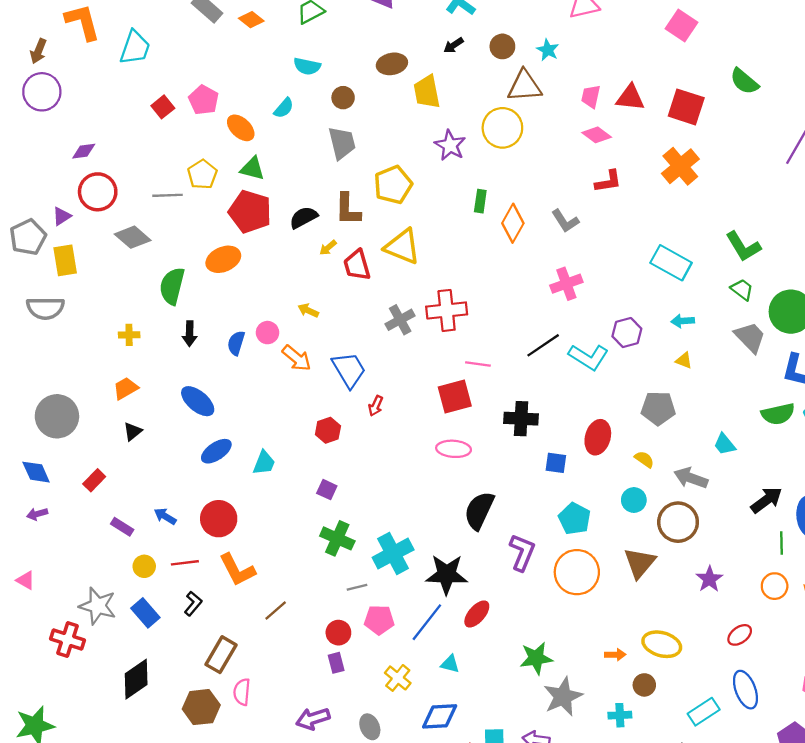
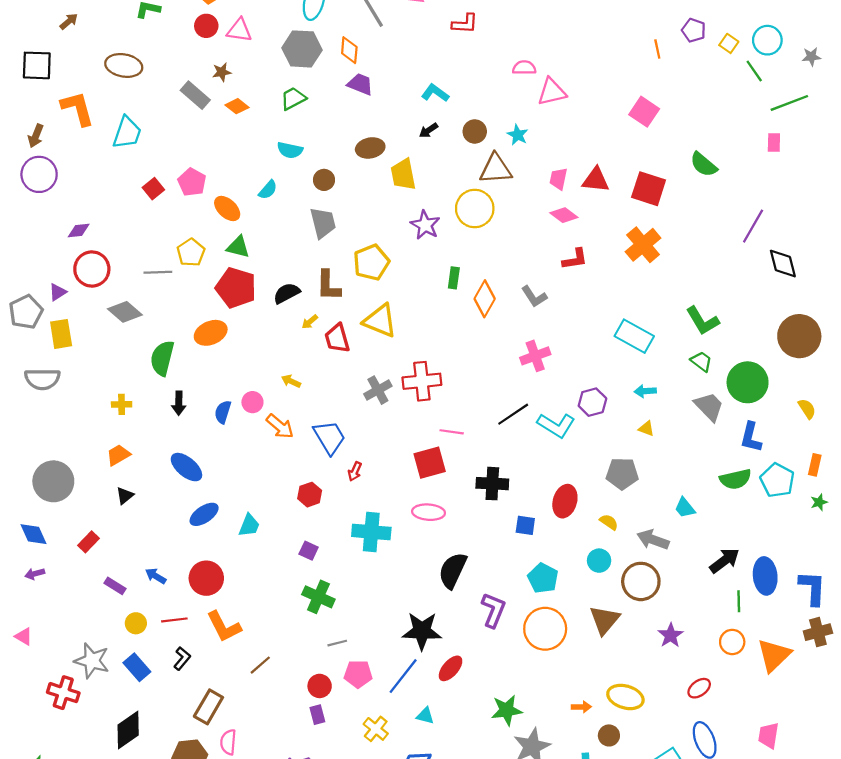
cyan cross: (393, 554) -> (371, 532), moved, turned 33

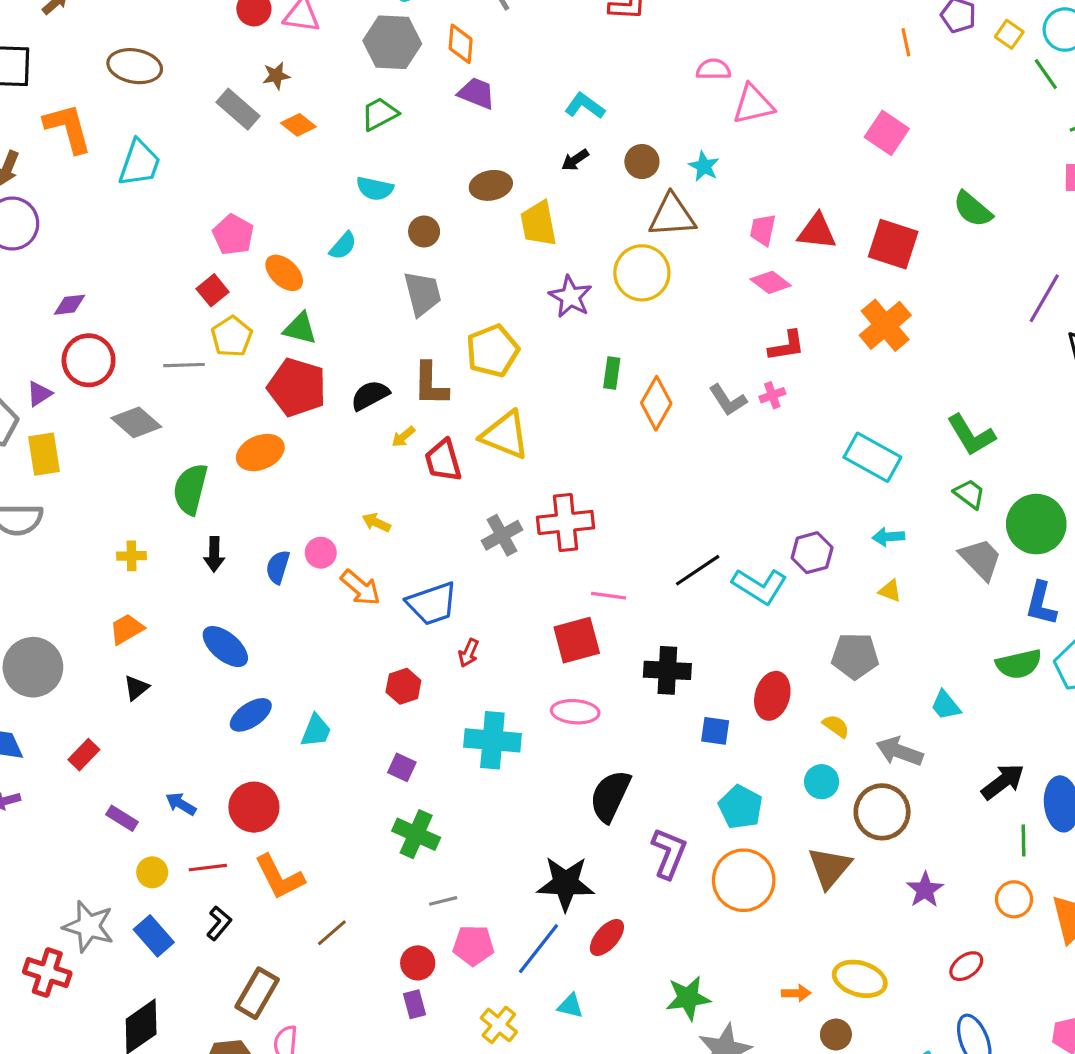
red square: (153, 189) -> (213, 290), moved
pink cross: (535, 356) -> (772, 395), moved, size x0.6
blue trapezoid: (329, 437) -> (432, 604), turned 102

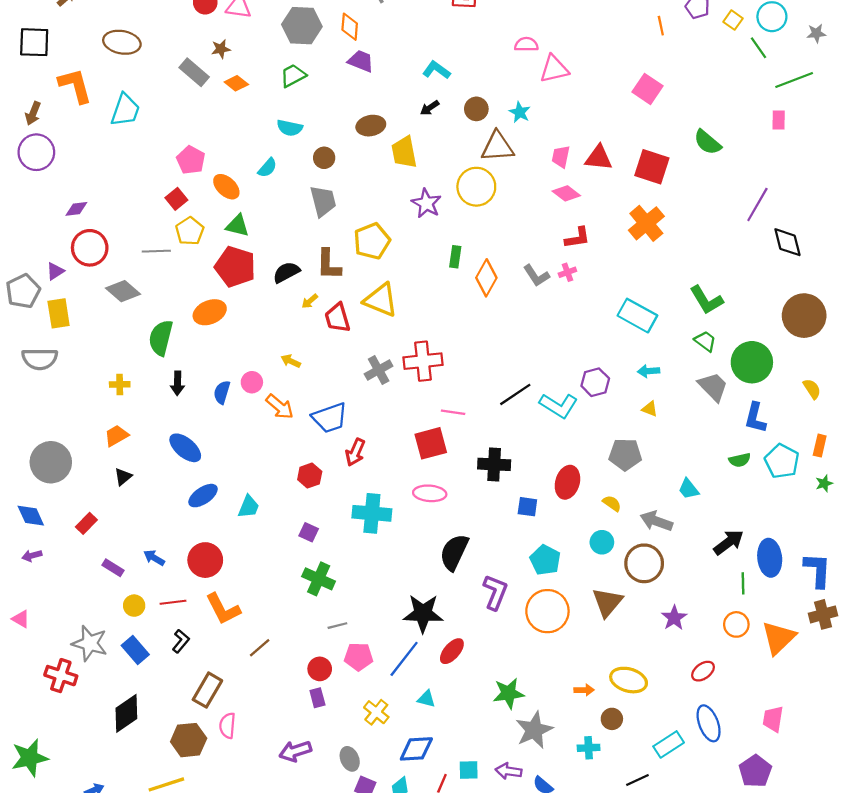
red arrow: (469, 653) -> (355, 452), size x1.4
green semicircle: (1019, 664) -> (740, 460), size x0.7

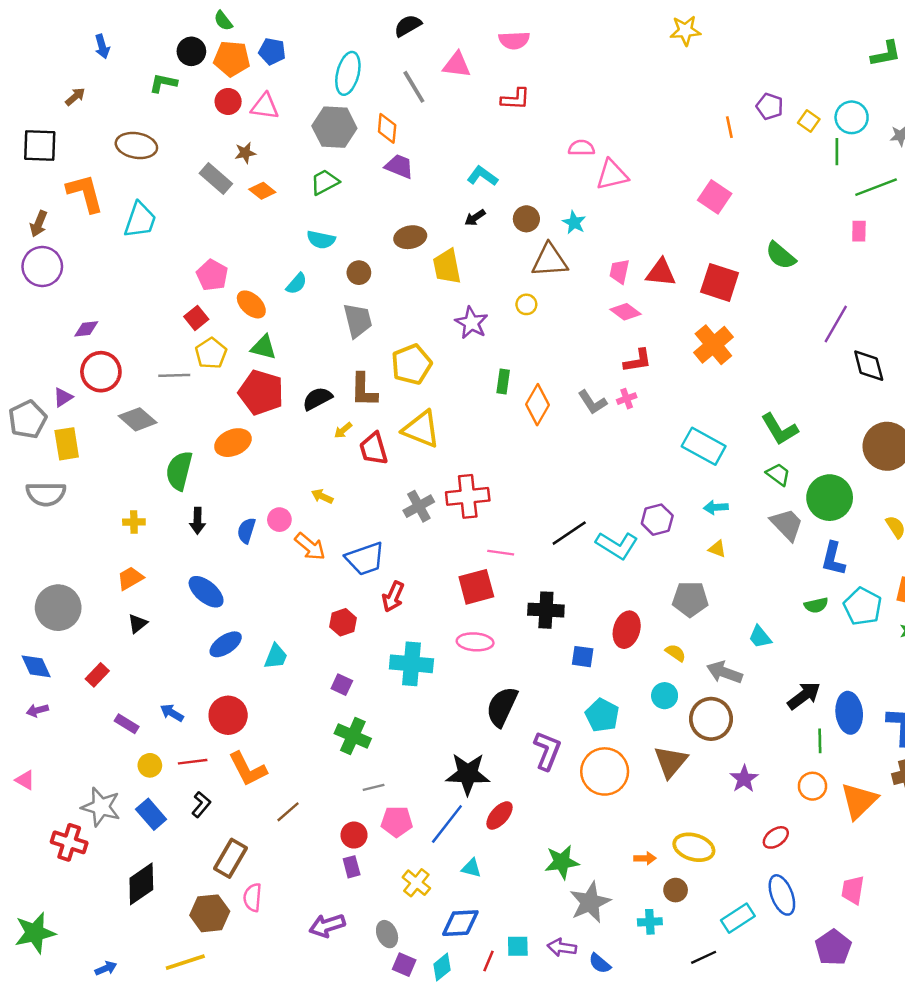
green line: (759, 48) -> (837, 152), turned 35
yellow circle: (476, 187) -> (526, 304), size x0.5

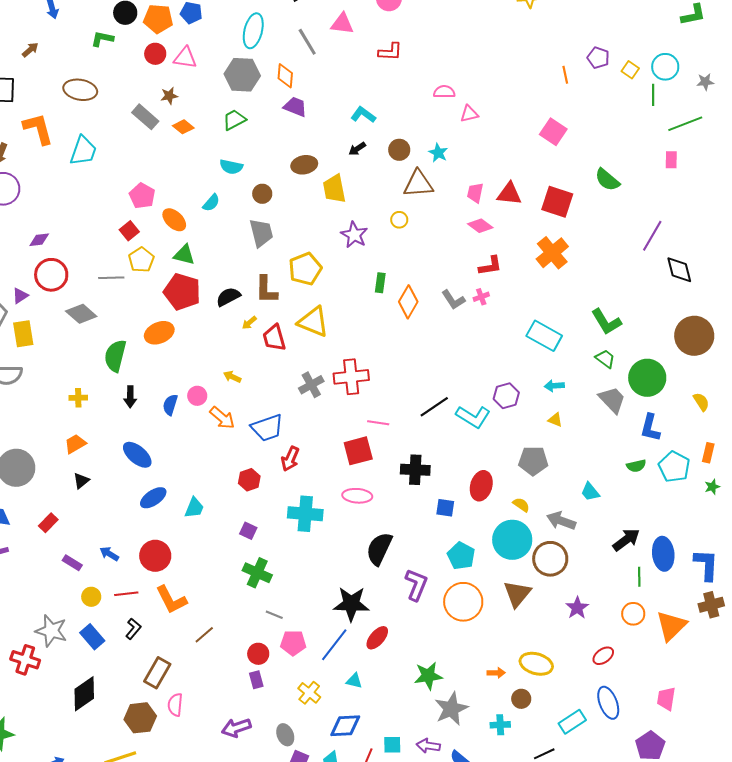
pink triangle: (612, 175) -> (469, 114), size x0.7
cyan circle: (665, 696) -> (512, 540), size x1.8
gray line: (374, 787) -> (274, 615), turned 36

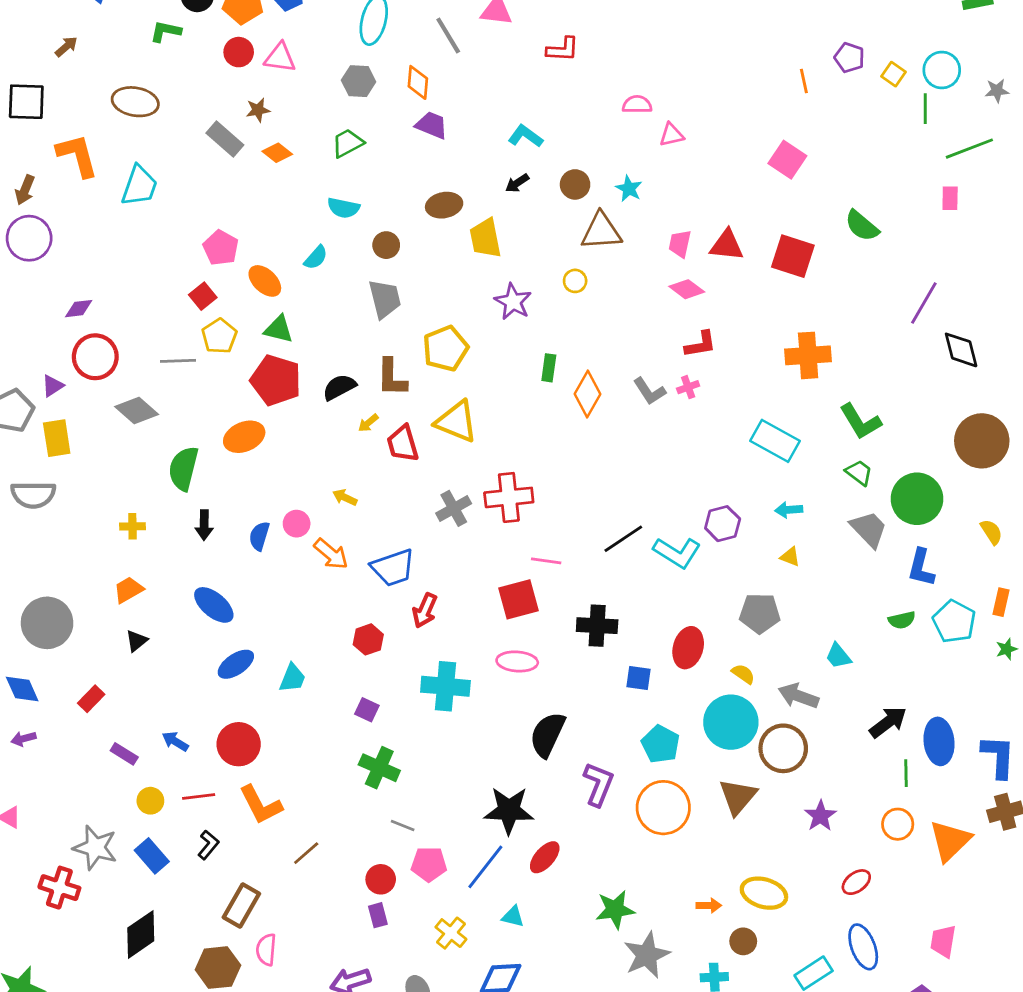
gray hexagon: (242, 75) -> (359, 81), size x0.7
orange cross: (552, 253) -> (808, 355), moved, turned 36

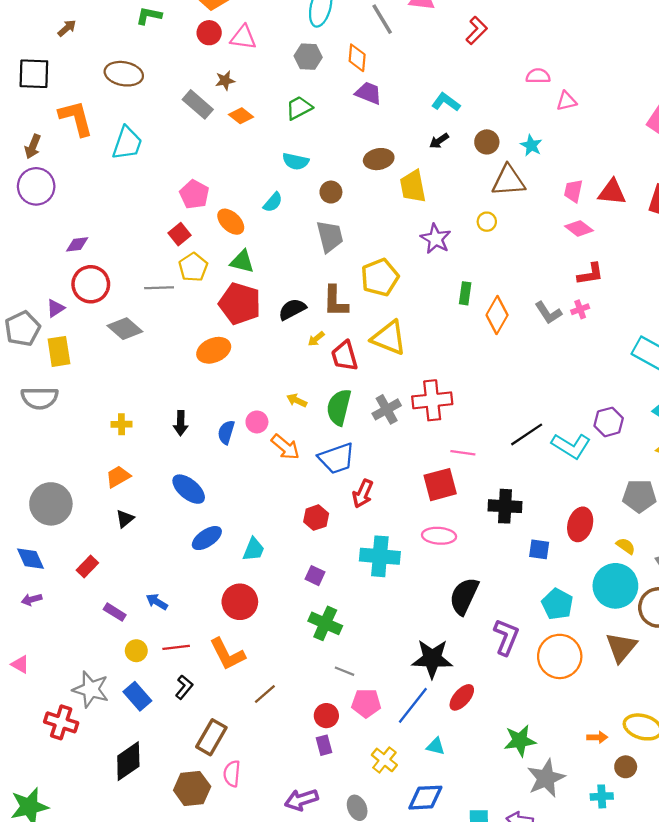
red L-shape: (563, 49) -> (477, 30), turned -48
green semicircle: (183, 468) -> (339, 407), moved
red circle: (239, 744) -> (240, 602), moved

